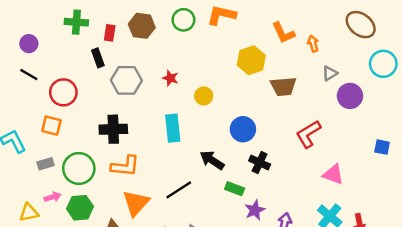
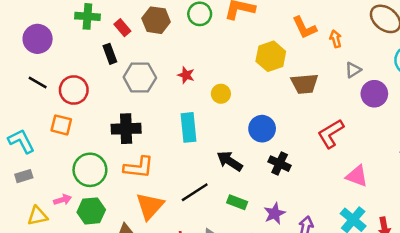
red rectangle: (110, 33) -> (122, 28), turned -49
purple circle: (29, 44) -> (38, 39), size x1.5
black line: (29, 75) -> (38, 83), moved
gray rectangle: (46, 164) -> (24, 176), moved
green rectangle: (235, 189) -> (237, 202), moved

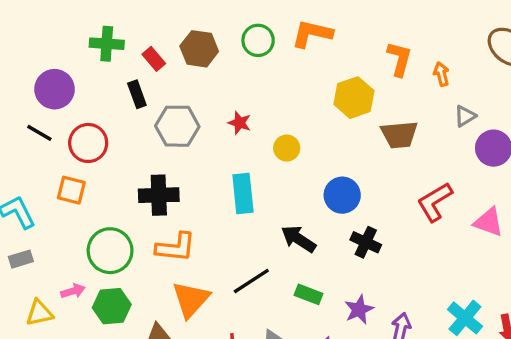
orange L-shape: (304, 28) -> (399, 59), turned -140
purple circle: (38, 39) -> (55, 89), moved
pink triangle: (357, 176) -> (489, 222), moved

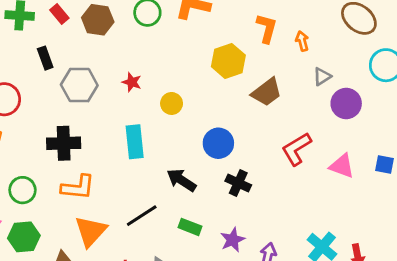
red rectangle: (154, 59) -> (59, 14), moved
brown trapezoid: (399, 135) -> (267, 92), turned -32
green circle: (110, 251) -> (22, 190), size x0.7

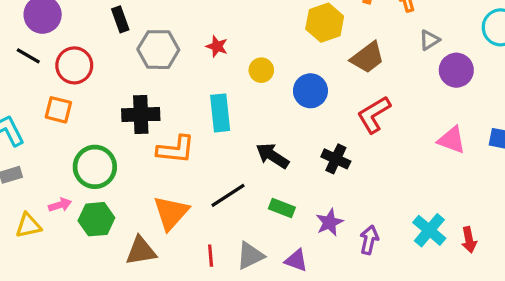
blue circle: (218, 143) -> (310, 91), moved
red L-shape: (296, 149) -> (374, 115), moved
orange L-shape: (78, 187) -> (176, 149), moved
green circle: (22, 190) -> (95, 167), size x1.4

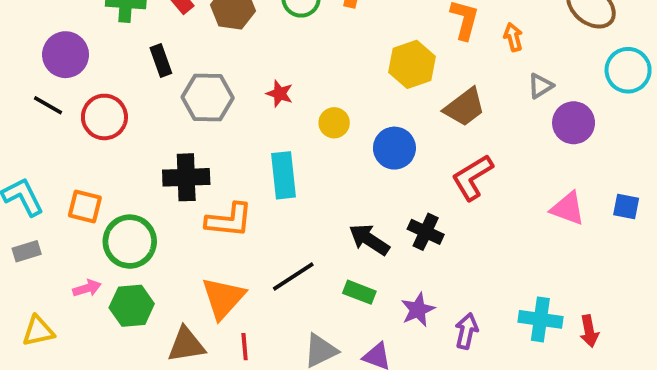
orange square: (58, 110) -> (85, 206), moved
black arrow: (272, 156) -> (369, 240), moved
yellow triangle: (28, 226) -> (38, 331), moved
cyan cross: (429, 230) -> (540, 319), turned -32
red line: (211, 256) -> (245, 347), moved

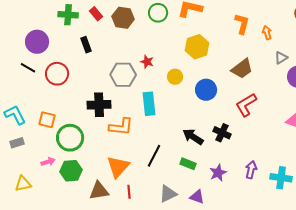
yellow hexagon: (412, 64) -> (197, 47), moved
gray hexagon: (208, 97) -> (123, 75), moved
black line: (293, 277) -> (154, 156), turned -30
purple arrow: (466, 331) -> (251, 170), moved

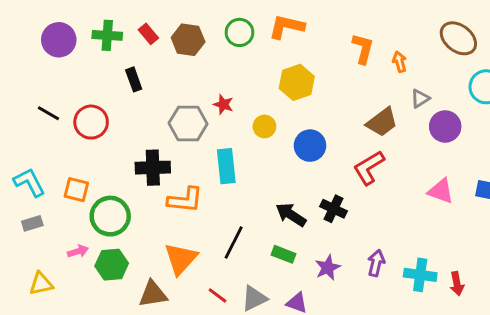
purple circle: (37, 42) -> (59, 40), moved
brown trapezoid: (242, 69) -> (382, 122), moved
red line: (129, 192) -> (217, 295), moved, turned -48

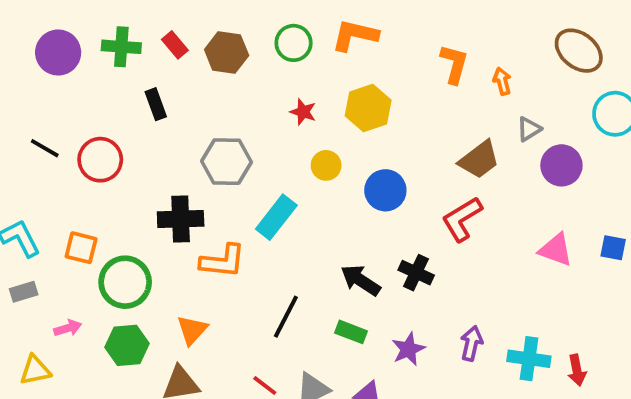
red star: (223, 104) -> (303, 112), moved
cyan rectangle: (226, 166) -> (276, 217), turned 44
pink arrow: (78, 251) -> (68, 328), moved
orange triangle: (181, 259) -> (192, 330), moved, size x0.7

